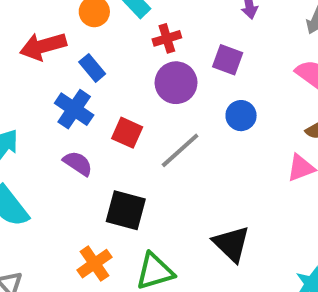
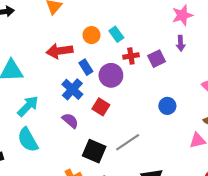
purple square: (228, 60) -> (157, 59), moved, turned 36
purple circle: (176, 83) -> (111, 75), moved
gray line: (180, 150) -> (128, 142), moved

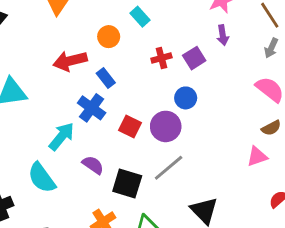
cyan rectangle: (116, 34) -> (140, 17), moved
purple circle: (111, 75) -> (166, 126), moved
cyan arrow: (28, 106) -> (62, 136), moved
blue circle: (167, 106) -> (186, 98), moved
purple semicircle: (70, 121) -> (93, 165), moved

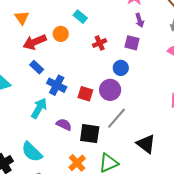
purple square: (194, 58) -> (132, 43), moved, turned -35
red arrow: (70, 61) -> (35, 42), moved
blue rectangle: (106, 78) -> (37, 67), moved
cyan semicircle: (42, 178) -> (32, 152), moved

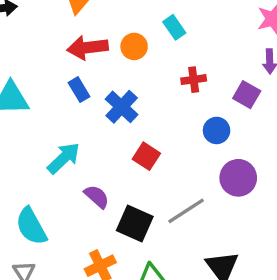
blue cross: (57, 85) -> (122, 107), moved
purple circle: (110, 90) -> (238, 178), moved

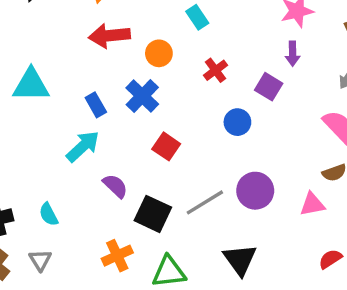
orange circle: (134, 46) -> (159, 53), moved
red cross: (194, 80) -> (215, 70), turned -30
blue rectangle: (79, 90) -> (96, 105), moved
purple circle: (238, 178) -> (255, 191), moved
cyan semicircle: (31, 226) -> (49, 214), size x0.6

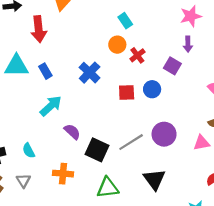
red arrow: (109, 36) -> (39, 29), moved, turned -90
orange circle: (159, 53) -> (117, 45), moved
blue rectangle: (96, 105) -> (45, 71), moved
red square: (166, 146) -> (127, 93), moved, turned -36
orange cross: (117, 256) -> (63, 174), moved, turned 30

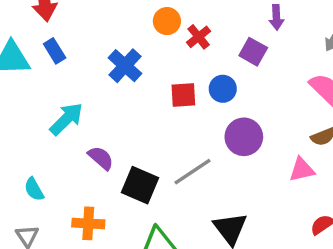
blue rectangle: (45, 71) -> (55, 51), moved
purple circle: (164, 134) -> (244, 137), moved

